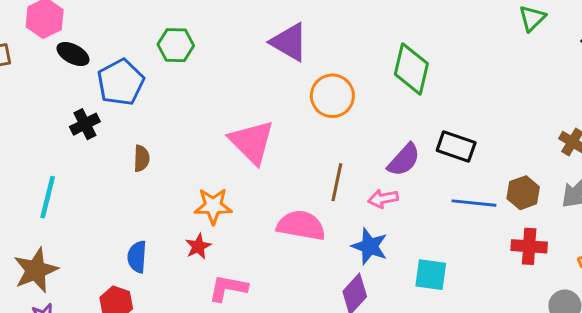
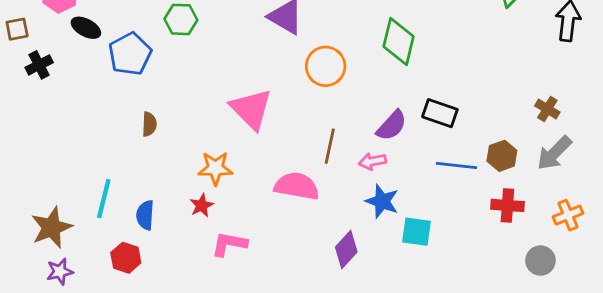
black cross: (85, 124) -> (39, 65), moved
cyan line: (48, 197) -> (104, 199), moved
blue star: (370, 246) -> (382, 201), moved

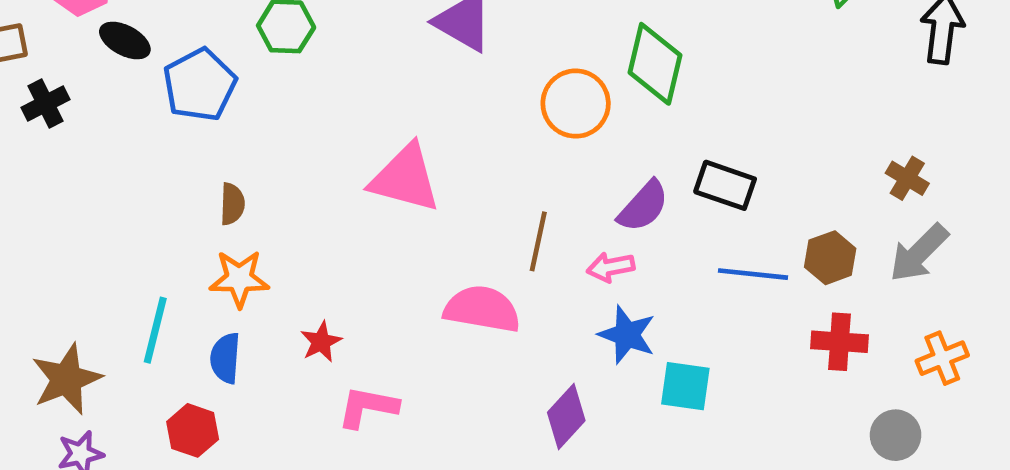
orange circle: (326, 66) -> (576, 104), moved
pink triangle: (251, 109) -> (405, 178), turned -30
orange star: (215, 168) -> (239, 279), moved

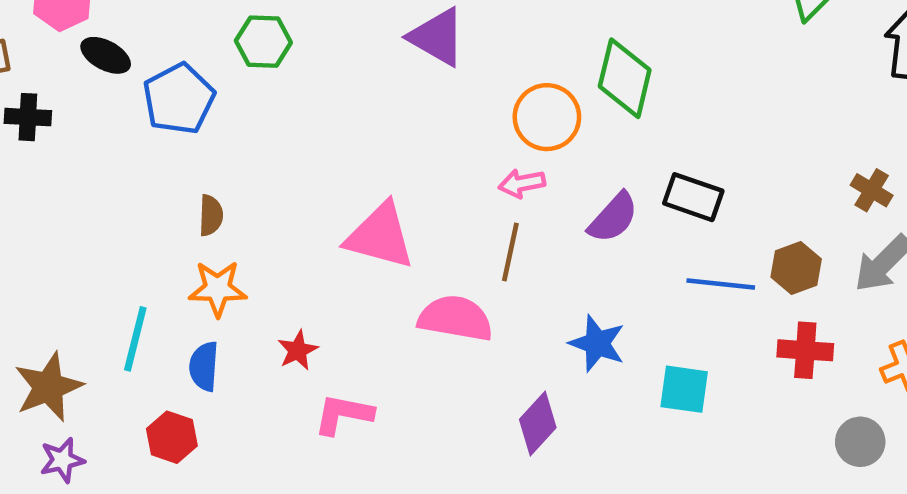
black cross: (45, 104) -> (28, 117), turned 30
pink triangle: (405, 178) -> (380, 236), moved
pink arrow: (611, 267) -> (522, 183), moved
cyan square: (685, 386) -> (684, 389), moved

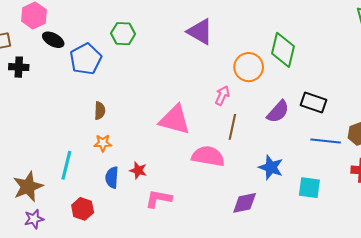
pink arrow: (522, 183) -> (222, 95), moved, turned 126
orange star: (218, 289) -> (103, 143), size x0.7
red star: (298, 350) -> (138, 170), turned -30
blue semicircle: (204, 366) -> (112, 177), moved
purple diamond: (538, 423) -> (245, 203), turned 36

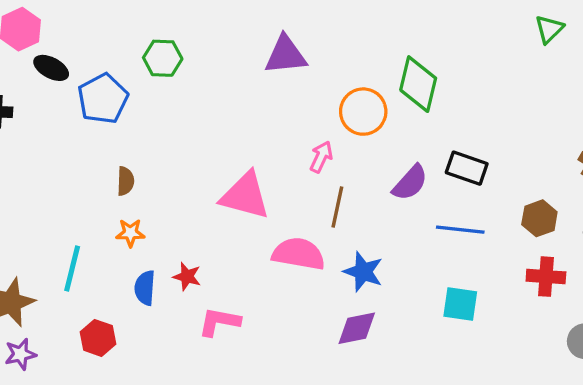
purple triangle: (200, 32) -> (286, 55), turned -36
blue line: (326, 141) -> (460, 230), moved
blue star: (271, 167) -> (363, 272), moved

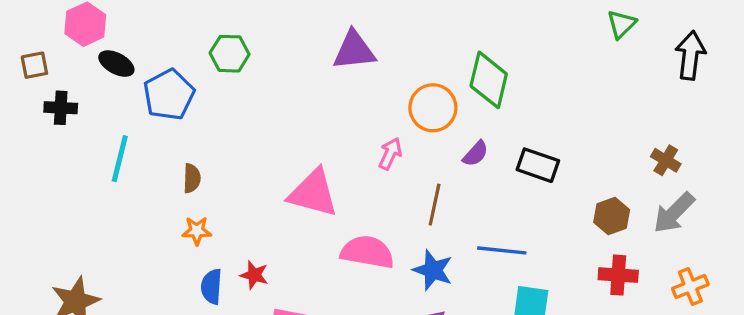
purple semicircle: (410, 183) -> (476, 154), moved, size x0.7
brown line: (337, 207) -> (435, 205), moved
blue line: (460, 230) -> (502, 250), moved
cyan line: (72, 268) -> (120, 159), moved

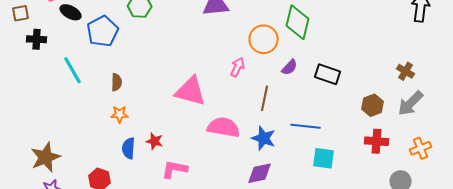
cyan line: (120, 159) -> (73, 70), turned -44

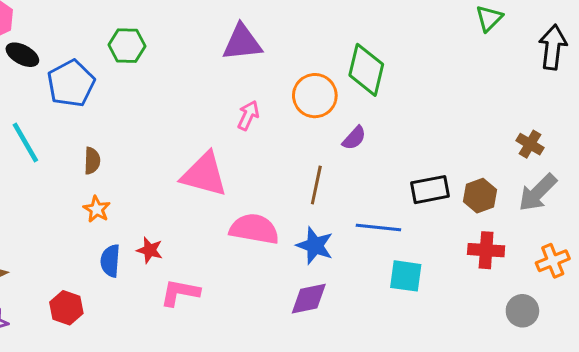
pink arrow: (238, 67) -> (248, 115), moved
black rectangle: (328, 74) -> (430, 190), moved, turned -30
orange star: (120, 114) -> (97, 209), turned 30

